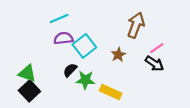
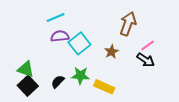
black semicircle: (70, 70) -> (58, 82), moved

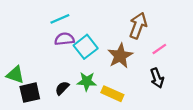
brown star: (111, 52) -> (120, 56), size x1.6
black arrow: (146, 60) -> (157, 78), moved, turned 36
green triangle: (26, 69) -> (15, 75), moved
black square: (28, 86) -> (30, 93), turned 30

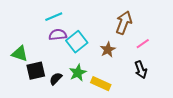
brown star: (120, 56) -> (108, 50), size x0.7
green triangle: (15, 75) -> (20, 54), moved
green star: (87, 81) -> (78, 73), turned -30
black square: (30, 93) -> (36, 71), moved

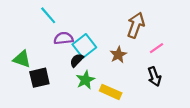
cyan line: (54, 17) -> (48, 15), moved, turned 72
black semicircle: (56, 79) -> (77, 60), moved

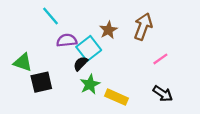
pink line: (157, 48) -> (160, 59), moved
brown star: (118, 55) -> (108, 30), moved
black arrow: (154, 77) -> (163, 94), moved, turned -36

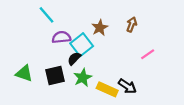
brown arrow: (143, 27) -> (132, 24), size x0.6
green triangle: (23, 62) -> (24, 73), moved
black square: (41, 82) -> (55, 76), moved
black arrow: (163, 94) -> (127, 86), moved

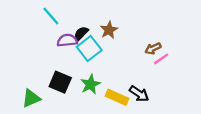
brown arrow: (132, 24) -> (153, 48), moved, turned -136
black semicircle: (74, 59) -> (81, 33), moved
green triangle: (24, 73) -> (31, 98), moved, turned -42
black square: (55, 76) -> (60, 82), turned 36

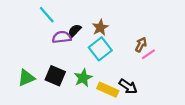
cyan square: (89, 48) -> (100, 49), moved
brown arrow: (153, 48) -> (141, 45), turned 144
green triangle: (31, 98) -> (26, 78), moved

